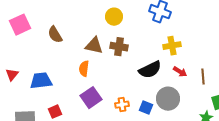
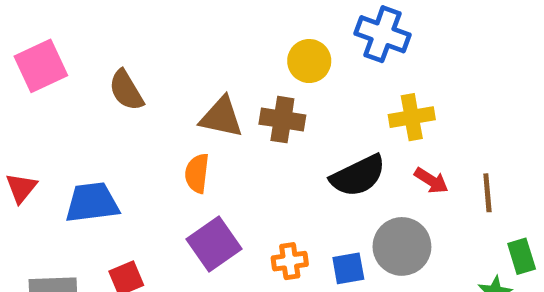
yellow circle: (114, 17) -> (309, 61), moved
blue square: (146, 108) -> (348, 268), turned -32

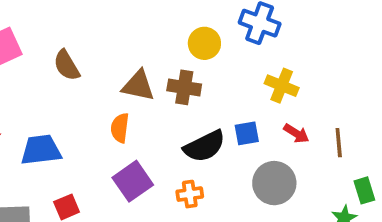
yellow cross: (412, 117) -> (282, 86), turned 32
black semicircle: (358, 176) -> (204, 146), moved
blue square: (348, 268) -> (247, 133), moved

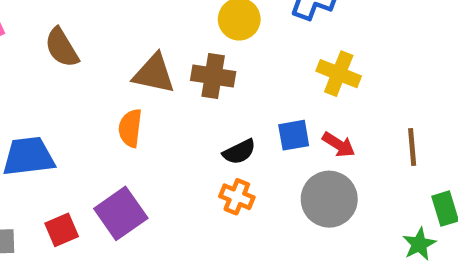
red arrow: (296, 133) -> (339, 145), moved
black semicircle: (204, 146) -> (239, 152), size x0.6
purple square: (133, 181) -> (121, 213), moved
orange cross: (190, 194) -> (237, 197), moved, turned 30

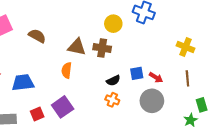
brown semicircle: (62, 48) -> (37, 36), turned 150
yellow cross: (339, 74) -> (185, 47), moved

